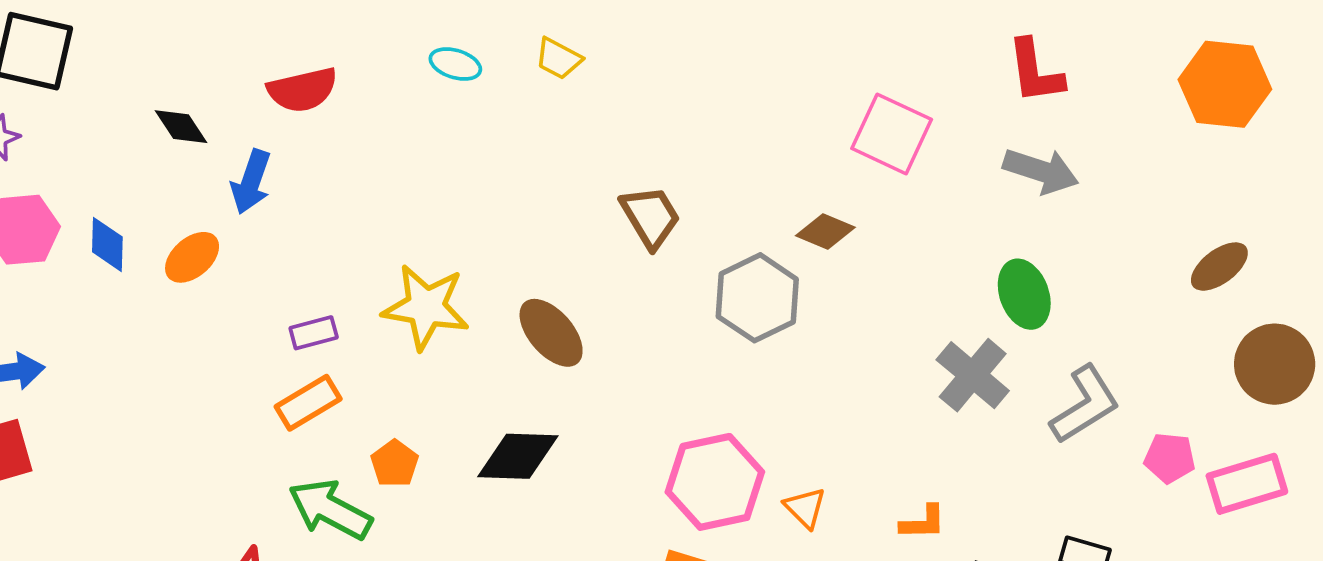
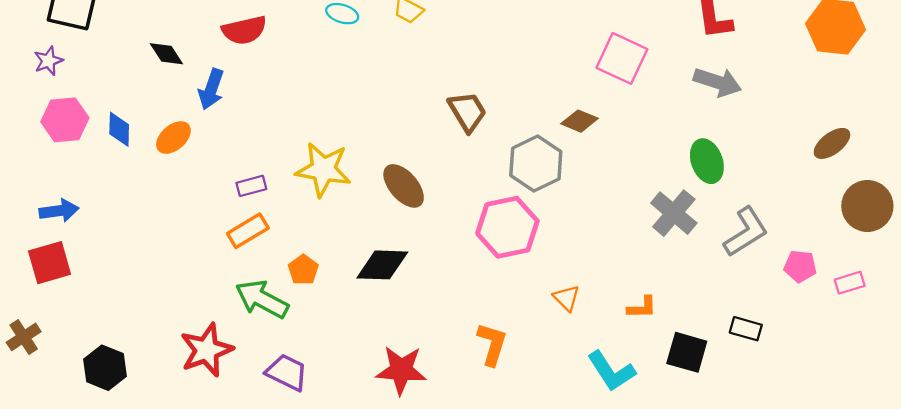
pink hexagon: (715, 482) -> (507, 227), moved
pink rectangle: (1247, 484) -> (850, 283), size x0.6

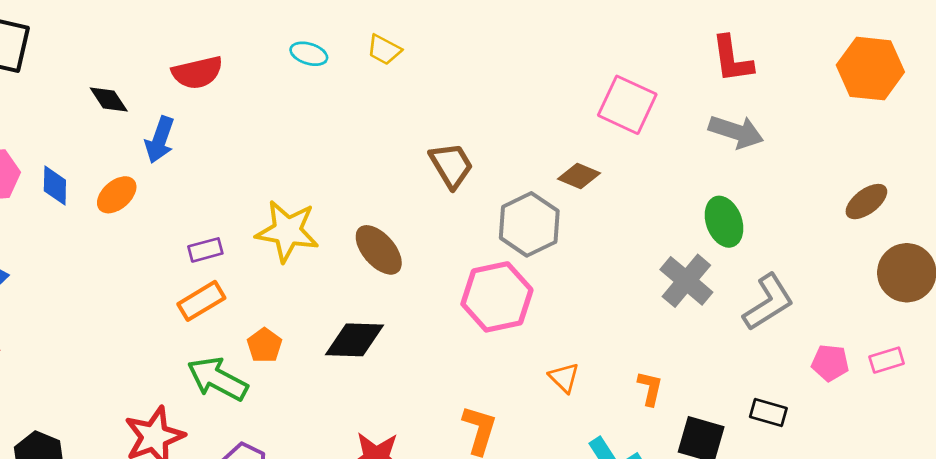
pink pentagon: (800, 266) -> (830, 363), moved
orange L-shape: (642, 307) -> (650, 388), turned -76

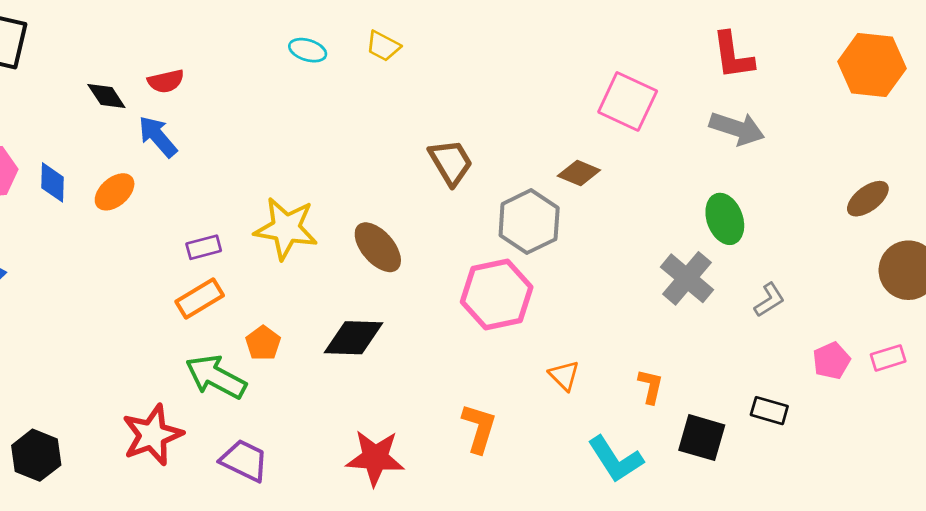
red semicircle: (197, 73) -> (166, 81), moved, size x0.7
blue arrow: (160, 140) -> (158, 137), turned 120
gray L-shape: (768, 302) -> (769, 300), size x0.6
pink pentagon: (830, 363) -> (831, 361), turned -30

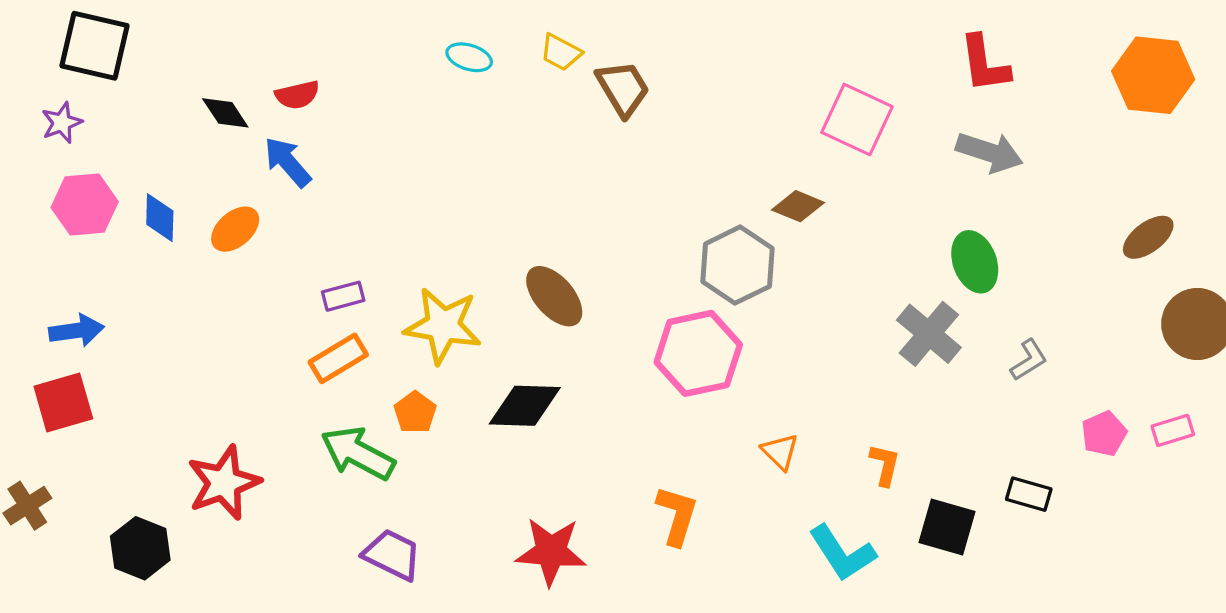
brown trapezoid: (451, 162) -> (623, 88), moved
yellow star: (286, 228) -> (443, 326), moved
red star: (152, 435) -> (224, 483), moved

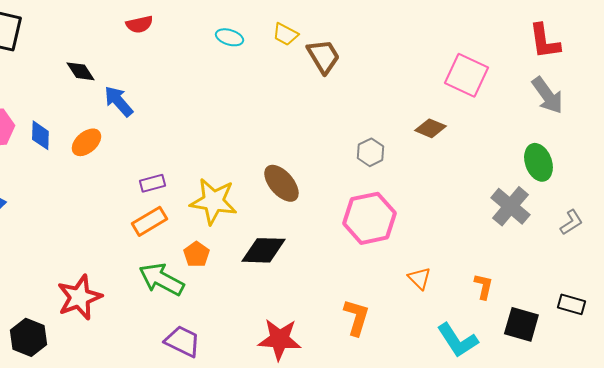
red semicircle: (297, 95) -> (139, 24), moved
gray arrow: (989, 152) -> (547, 95), turned 36
gray hexagon: (737, 265) -> (370, 152), moved, size x0.6

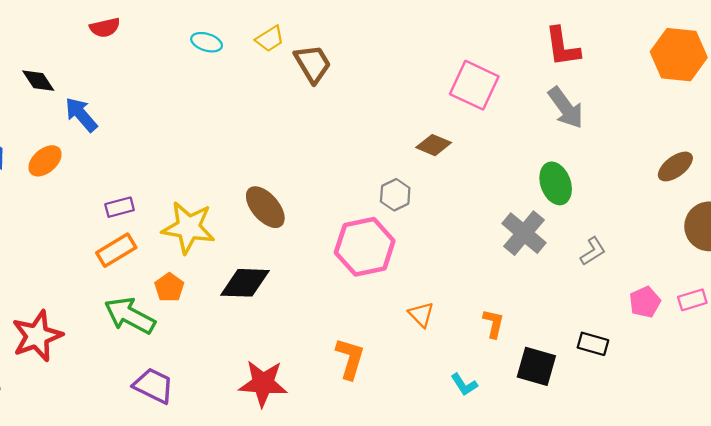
yellow trapezoid: (285, 34) -> (270, 39), turned -60
gray hexagon: (370, 152) -> (395, 195), moved
cyan L-shape: (457, 340) -> (464, 385), size x0.6

